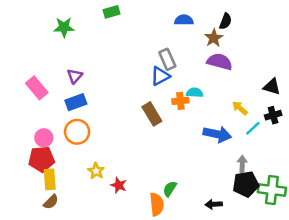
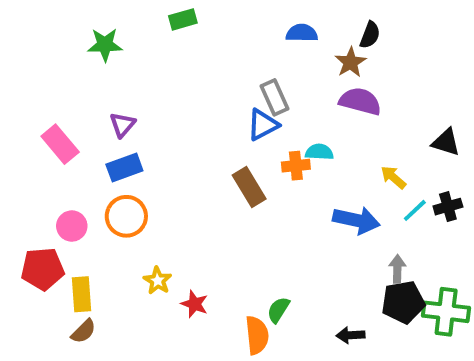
black cross: (273, 115) -> (448, 207), moved
red pentagon: (41, 159) -> (43, 269), moved

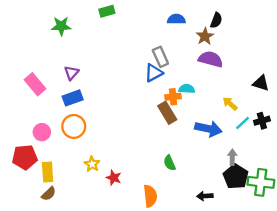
brown rectangle: (249, 187) -> (167, 113), moved
black pentagon: (403, 302) -> (236, 177), turned -30
green semicircle: (278, 310) -> (170, 163), moved, turned -56

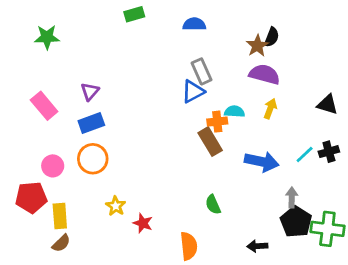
blue semicircle: (176, 19) -> (194, 24), moved
black semicircle: (216, 20) -> (272, 37), moved
green star: (61, 26) -> (47, 37), moved
yellow arrow: (230, 104) -> (270, 109), moved, turned 70

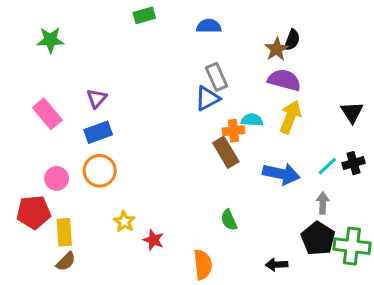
black triangle: (327, 104) -> (352, 112), turned 40
yellow arrow: (270, 109) -> (290, 117), size x1.5
gray arrow: (292, 197) -> (323, 203), moved

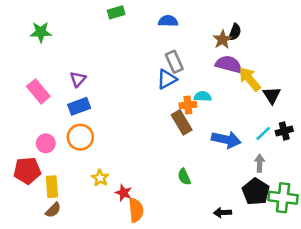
black triangle: (352, 112) -> (272, 95), moved
yellow arrow: (290, 117) -> (250, 79), moved, turned -60
orange semicircle: (203, 265) -> (136, 210), moved

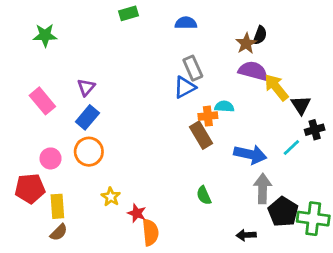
blue rectangle: (79, 106) -> (87, 117), turned -30
black cross: (284, 131) -> (315, 130), moved
gray arrow: (260, 163) -> (263, 189), moved, size x1.5

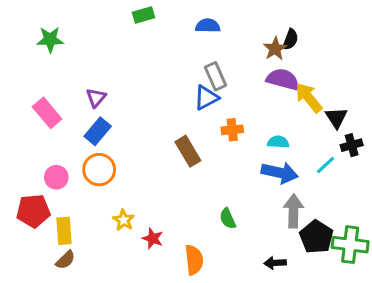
cyan semicircle: (224, 106) -> (278, 142), moved
brown rectangle: (201, 135) -> (188, 151), moved
orange semicircle: (150, 232) -> (194, 260), moved

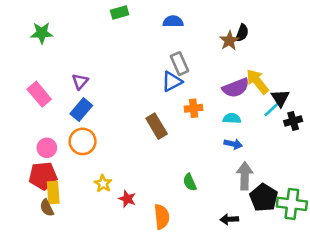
purple semicircle: (283, 79) -> (236, 88), moved, turned 144
cyan line: (326, 165) -> (271, 110), moved
blue arrow: (280, 173) -> (233, 144), size x0.6
red pentagon: (33, 211) -> (43, 176), moved
brown semicircle: (65, 260) -> (47, 208), moved, turned 108

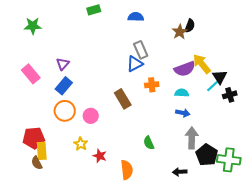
pink circle: (47, 148) -> (91, 116), moved

